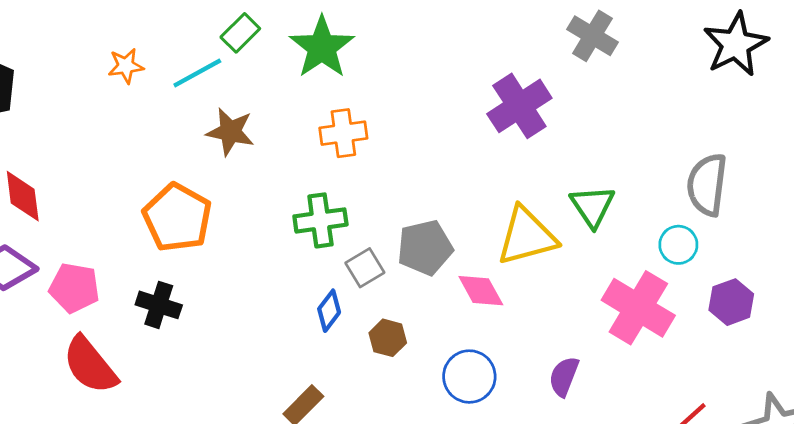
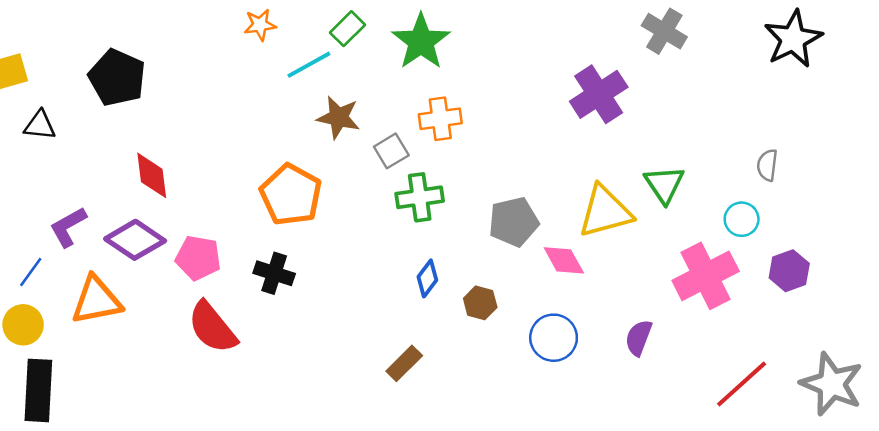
orange star: (126, 66) -> (260, 25), moved
gray semicircle: (707, 185) -> (767, 165), size x0.6
gray square: (365, 268) -> (391, 151), moved
pink cross: (638, 308) -> (706, 276), turned 32

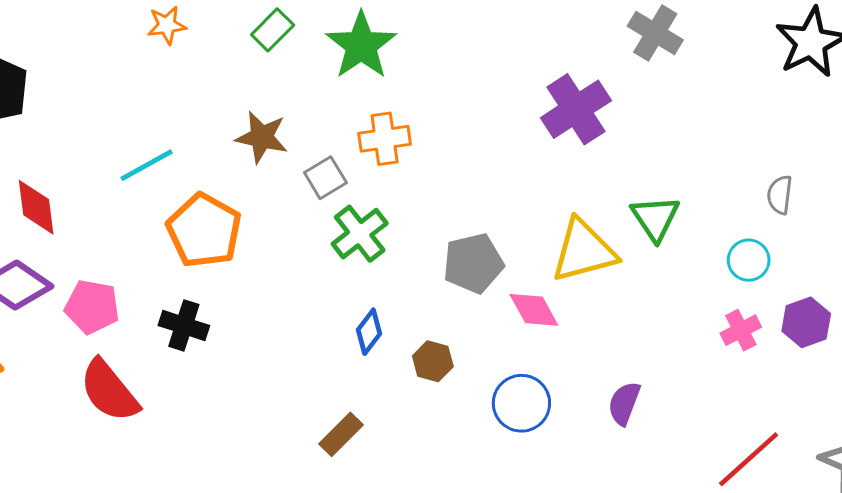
cyan line: (309, 65) -> (147, 165), moved
green cross: (420, 197) -> (360, 234), turned -30
pink cross: (706, 276) -> (741, 330), moved, size x0.5

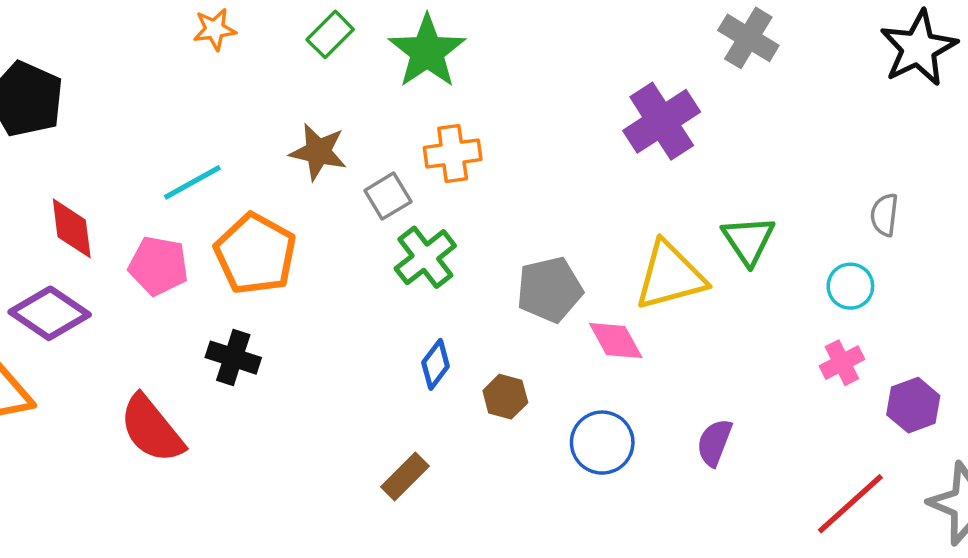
pink pentagon: (92, 307) -> (158, 266), moved
purple hexagon: (806, 322) -> (913, 405), moved

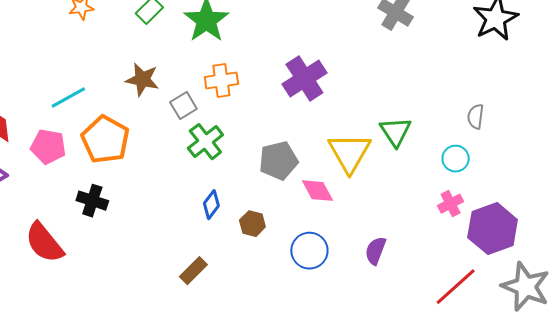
purple cross: (662, 121) -> (304, 79), moved
yellow triangle: (670, 276) -> (349, 153), turned -45
purple hexagon: (913, 405) -> (493, 229), size x1.6

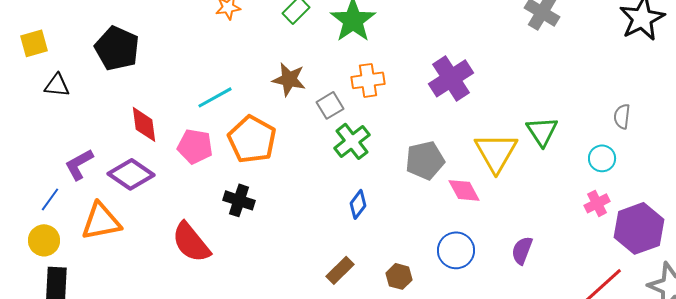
brown hexagon: (252, 224) -> (399, 276), moved

